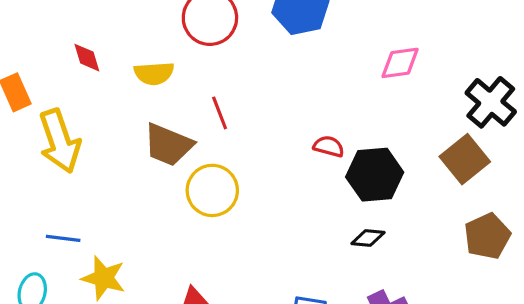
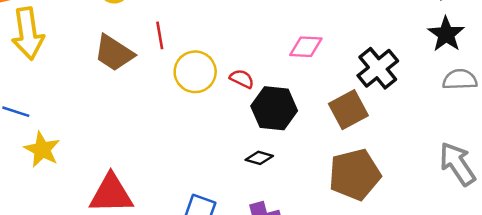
pink diamond: (400, 63) -> (306, 47), moved
yellow circle: (212, 190) -> (195, 72), moved
brown pentagon: (487, 236) -> (355, 175), size x1.4

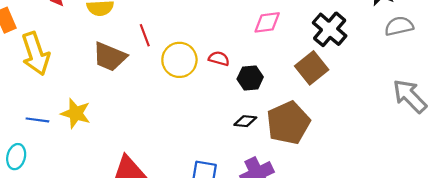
black hexagon: (274, 108) -> (250, 78), size x0.7
yellow star: (42, 150) -> (76, 113), moved
brown pentagon: (355, 175) -> (288, 123), moved

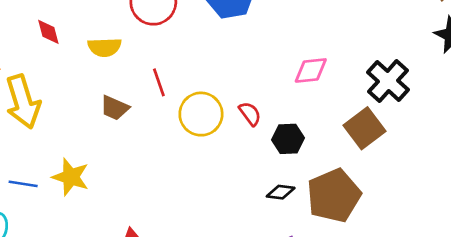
brown trapezoid: (110, 57) -> (115, 108), size x0.7
red semicircle: (219, 59) -> (250, 114), turned 36

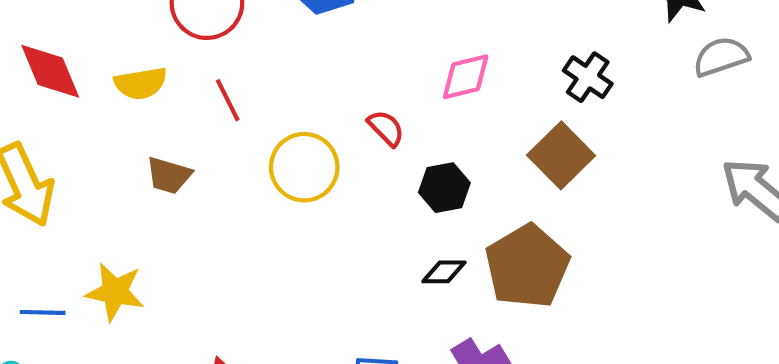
red diamond: (48, 32) -> (50, 71), size x1.6
black cross: (388, 81) -> (588, 77), size x0.7
red line: (159, 82) -> (228, 100), moved
red semicircle: (250, 114) -> (386, 128), moved

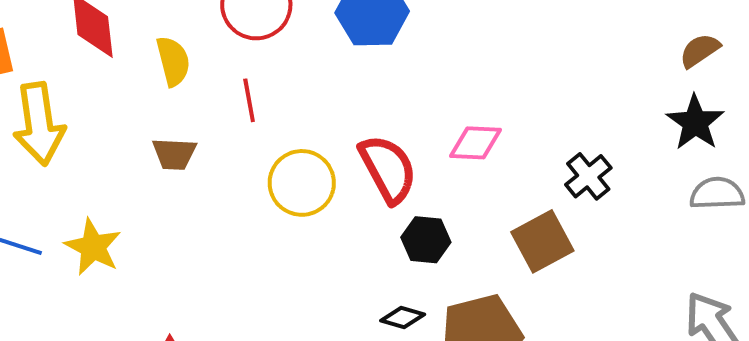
yellow semicircle: (141, 83) -> (173, 61), turned -111
red semicircle: (386, 128) -> (388, 169), size x1.8
brown trapezoid: (169, 175) -> (174, 154), turned -30

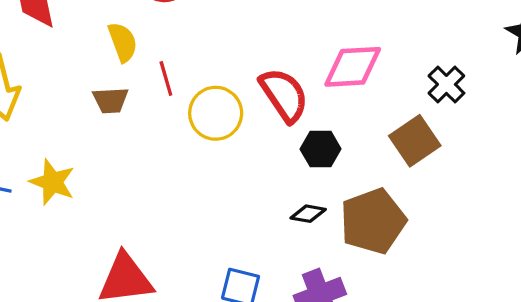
yellow semicircle: (173, 61) -> (123, 42), moved
red line: (249, 100) -> (166, 78), moved
pink diamond: (475, 143) -> (353, 67), size x1.4

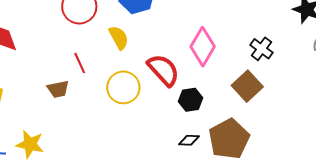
yellow semicircle: (123, 42) -> (119, 38), moved
pink diamond: (353, 67) -> (203, 47), turned -48
red line: (166, 78) -> (80, 63), moved

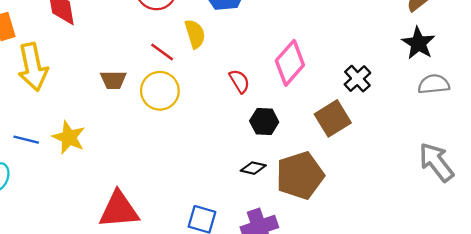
red line: (80, 63) -> (162, 52), moved, turned -40
red semicircle: (163, 70) -> (239, 81), size x0.6
yellow circle: (123, 87) -> (160, 91), moved

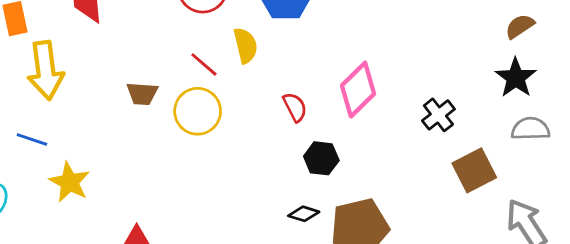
brown square: (333, 118) -> (474, 170), moved
yellow star: (69, 137) -> (69, 182), moved
blue line: (26, 140) -> (32, 139), moved

